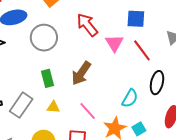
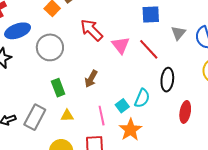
blue square: (136, 19) -> (151, 14), moved
brown arrow: (81, 73) -> (91, 79), size x0.7
pink line: (88, 111) -> (102, 116), turned 36
cyan square: (139, 129) -> (122, 106), moved

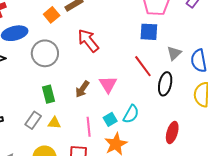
pink triangle: (121, 45) -> (108, 84), moved
black ellipse: (167, 80) -> (165, 84), moved
gray rectangle: (35, 117) -> (33, 120), moved, size x0.7

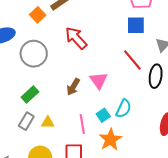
green rectangle: (49, 94) -> (30, 94), moved, turned 66

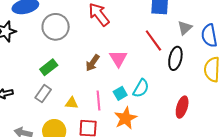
yellow triangle: (48, 122) -> (72, 103), moved

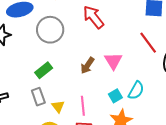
gray rectangle: (43, 94) -> (38, 97), turned -54
pink line: (99, 101) -> (83, 106), moved
yellow triangle: (72, 103) -> (58, 106), moved, turned 48

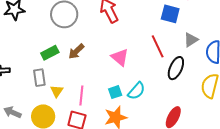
pink triangle: (113, 61) -> (120, 57), turned -30
brown arrow: (87, 65) -> (76, 51), moved

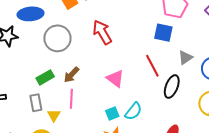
pink line: (81, 95) -> (71, 99), moved

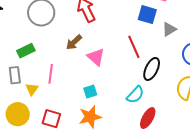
gray triangle: (185, 58) -> (169, 29), moved
brown arrow: (71, 75) -> (74, 42), moved
cyan semicircle: (133, 111) -> (135, 95), moved

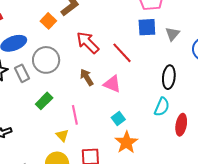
brown arrow: (74, 42) -> (87, 77), turned 120
red line: (134, 47) -> (122, 53), moved
gray rectangle: (15, 75) -> (22, 73), moved

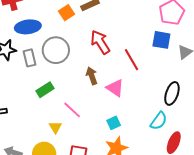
pink line: (75, 115) -> (72, 110), turned -48

